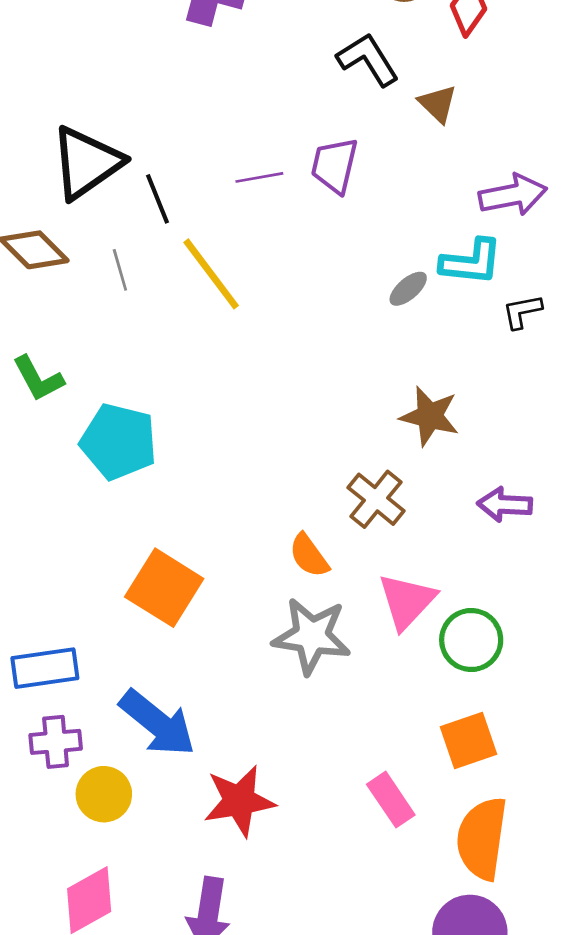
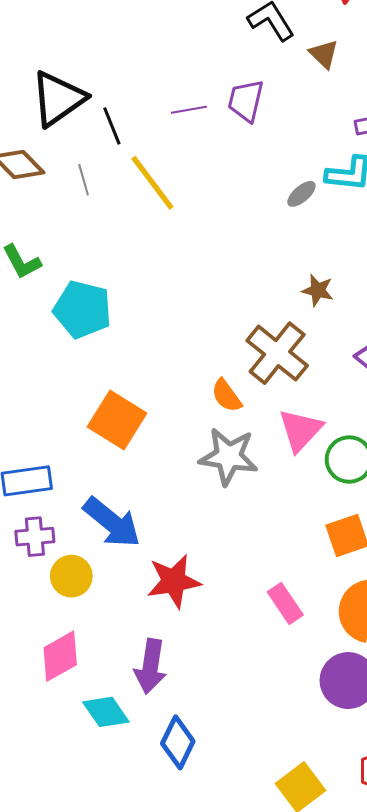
brown star: (430, 416) -> (318, 290), size x0.7
brown cross: (376, 499) -> (277, 353), size x1.4
pink rectangle: (391, 800) -> (285, 603), moved

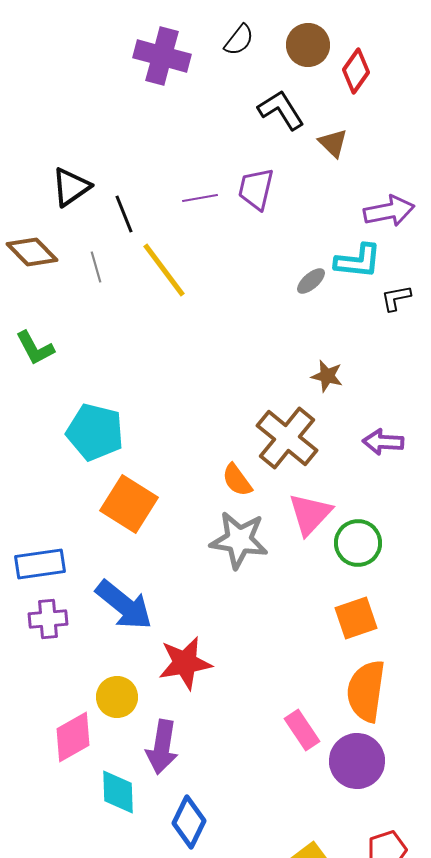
black triangle: (58, 99) -> (71, 187), size x0.7
cyan pentagon: (82, 309) -> (95, 432), moved
yellow circle: (71, 576) -> (117, 697), moved
pink rectangle: (285, 603) -> (302, 730), moved
cyan diamond: (106, 712) -> (118, 792), turned 33

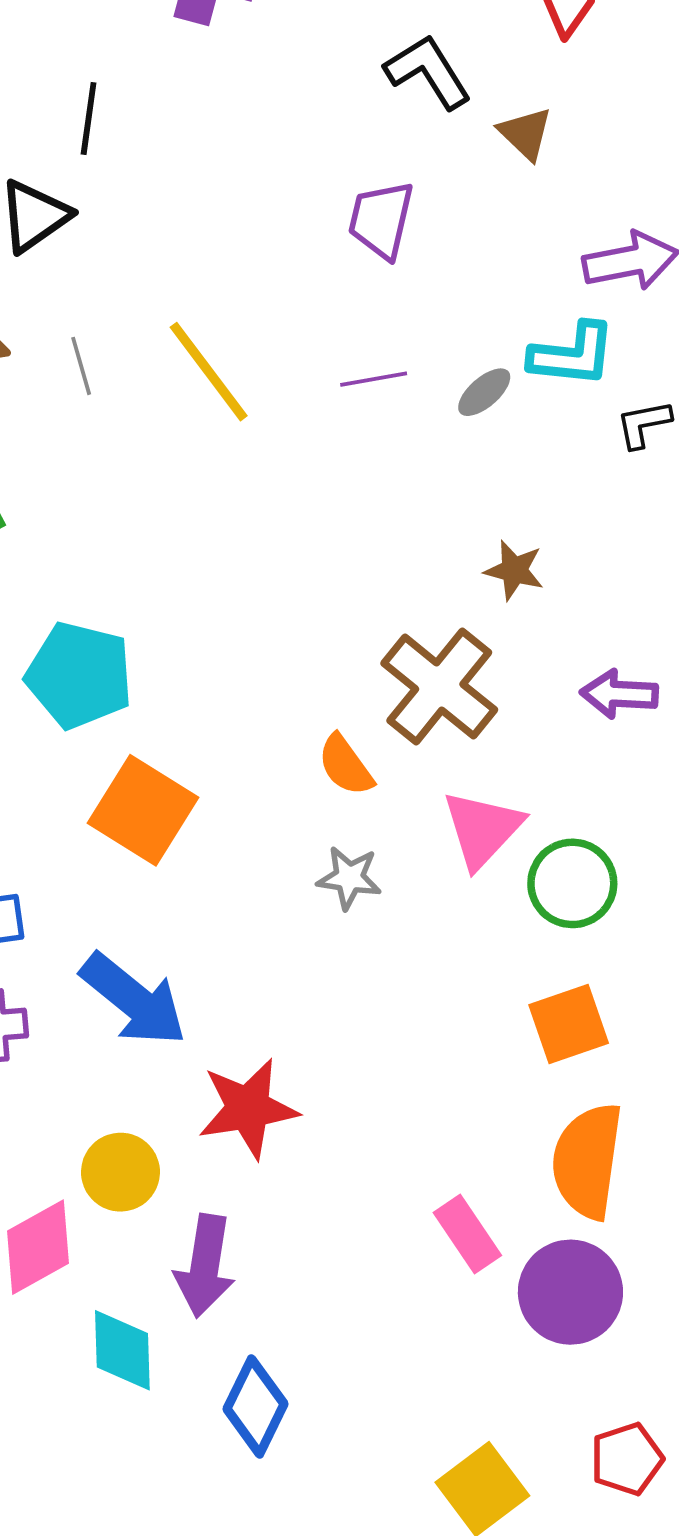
purple line: (200, 198) -> (374, 379), moved
black line: (124, 214) -> (89, 118), moved, turned 30
gray star: (239, 540) -> (349, 878), size x0.6

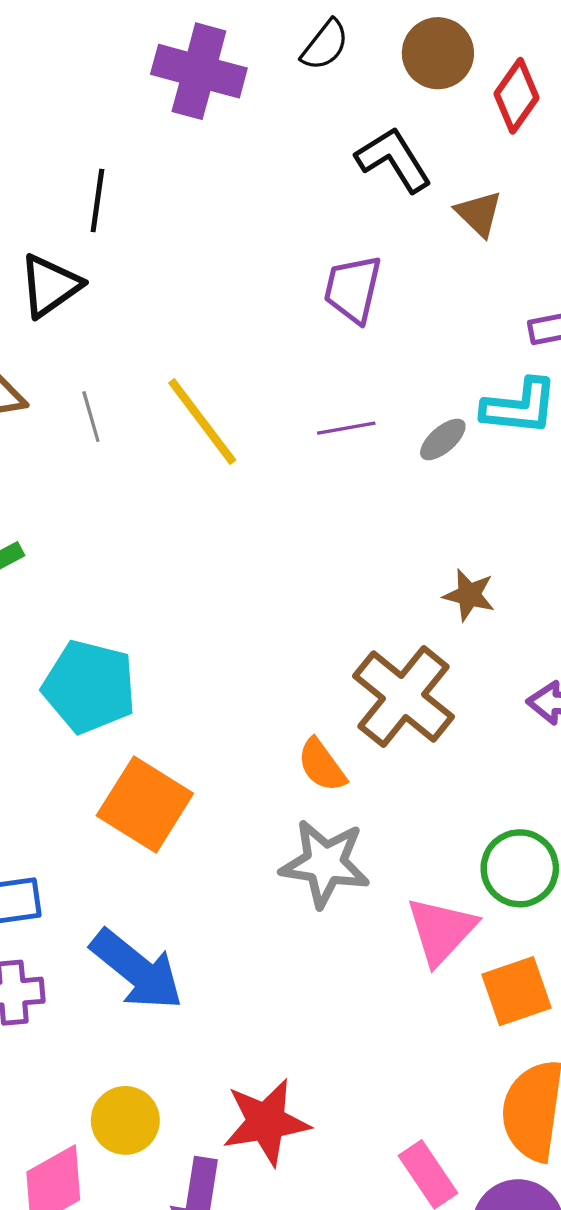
pink triangle: (482, 829) -> (441, 931), moved
gray star: (349, 878) -> (325, 863), size x1.6
red star: (248, 1108) -> (266, 1122), moved

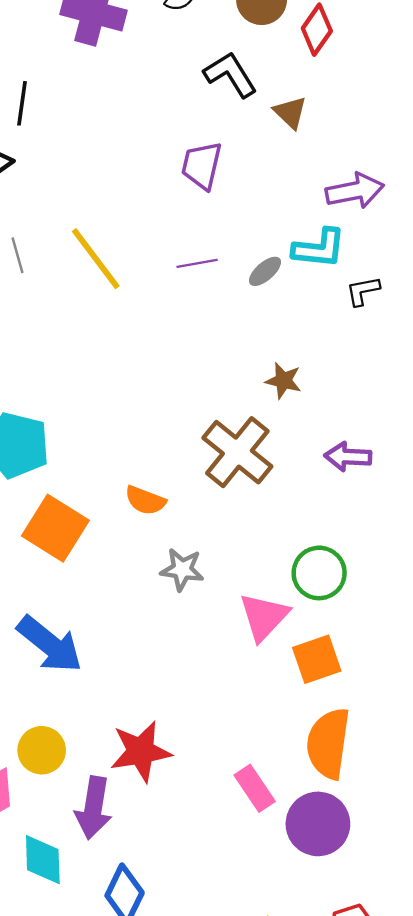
orange semicircle: (322, 765) -> (145, 500), moved, turned -33
gray star: (325, 863) -> (182, 570), size x0.7

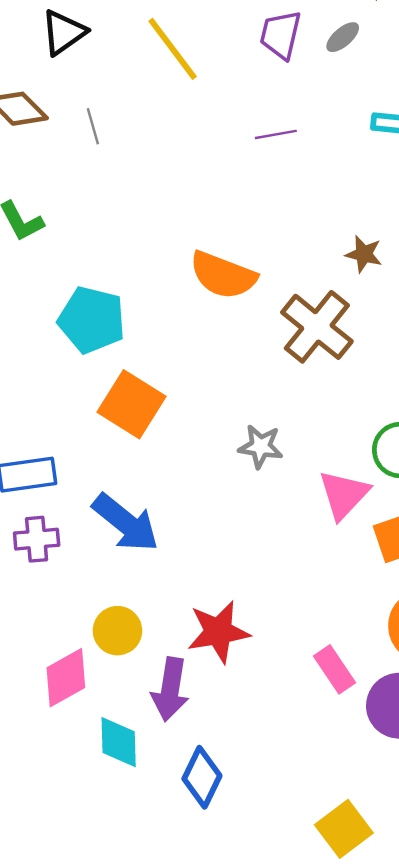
yellow line: (96, 259) -> (173, 49), moved
gray ellipse: (265, 271) -> (343, 37), moved
orange semicircle: (145, 500) -> (223, 275), moved, size x1.6

